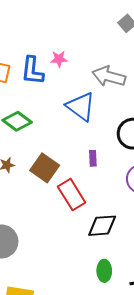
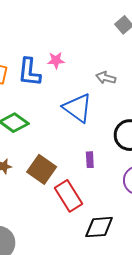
gray arrow: (109, 76) -> (106, 78), size x0.6

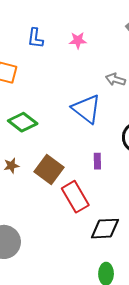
pink star: (56, 60) -> (78, 40), moved
blue L-shape: (29, 72) -> (35, 38), moved, size x0.7

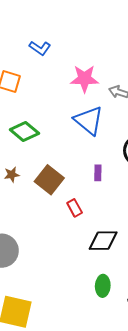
blue L-shape: (35, 38) -> (40, 48), turned -65
pink star: (78, 40) -> (84, 79), moved, size x1.6
red rectangle: (75, 197) -> (75, 208), size x0.6

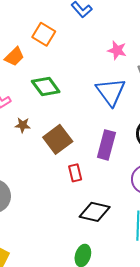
pink star: (84, 79) -> (117, 50), size x0.7
purple rectangle: (98, 173) -> (106, 145), size x1.8

